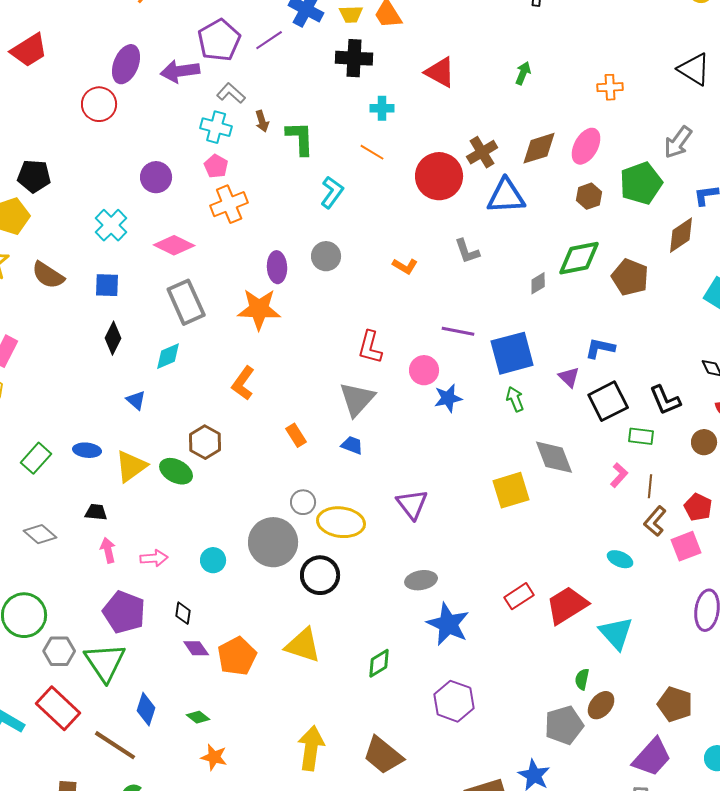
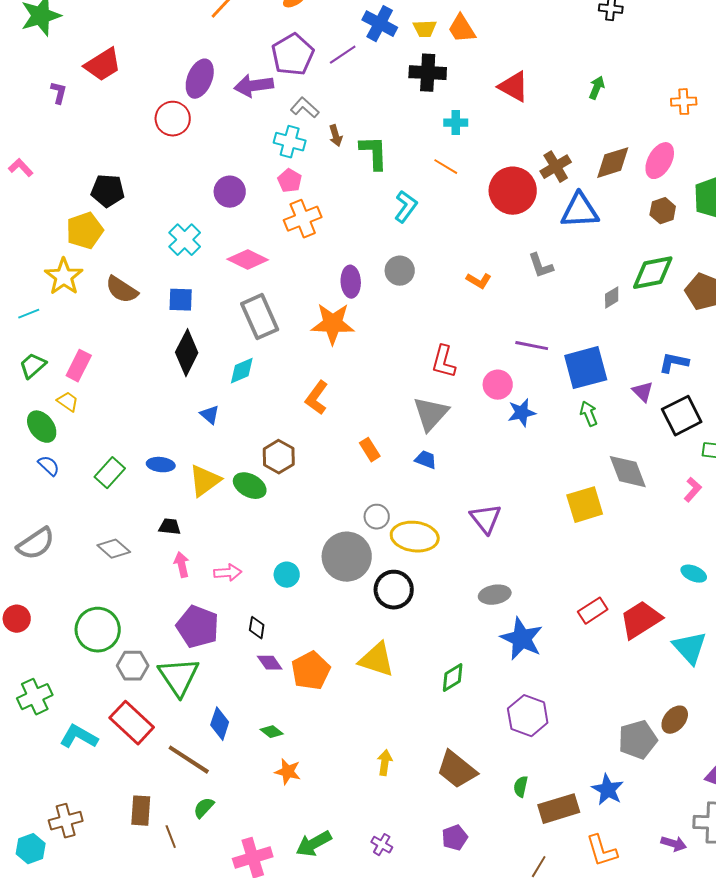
black diamond: (113, 338) -> (187, 353), size x1.4
green semicircle: (582, 679) -> (521, 787), moved
yellow arrow: (311, 748) -> (385, 763), size x0.6

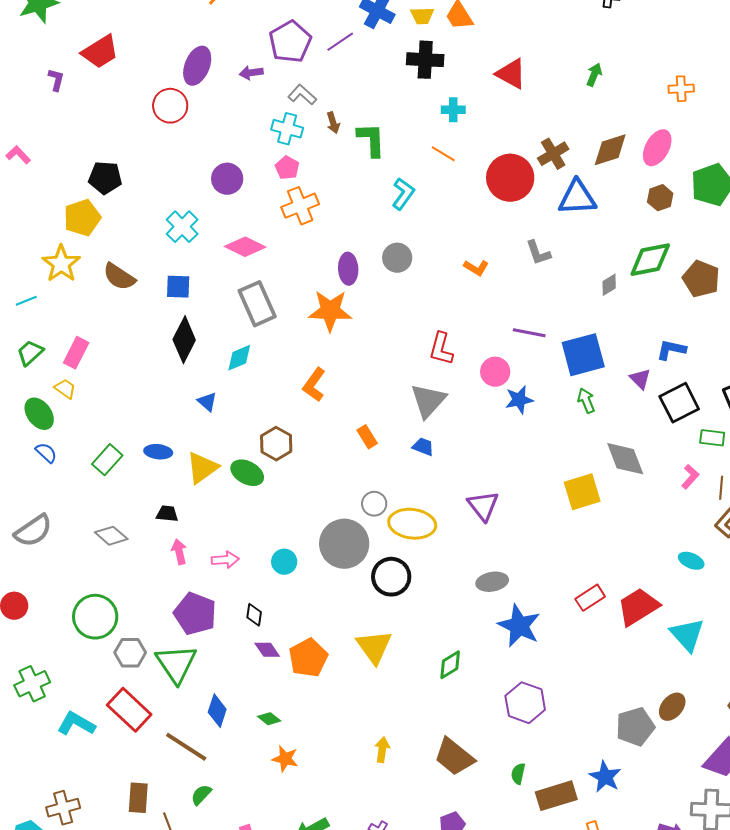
purple arrow: (254, 86) -> (251, 73), size x0.6
yellow triangle: (377, 660) -> (374, 647), turned 36

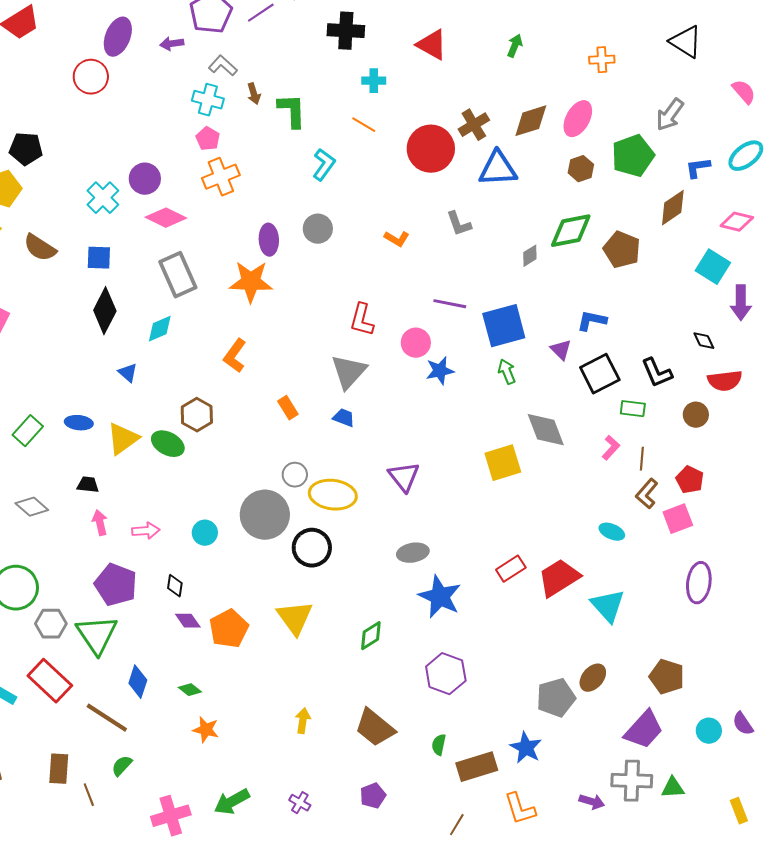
purple circle: (227, 179) -> (145, 179), moved

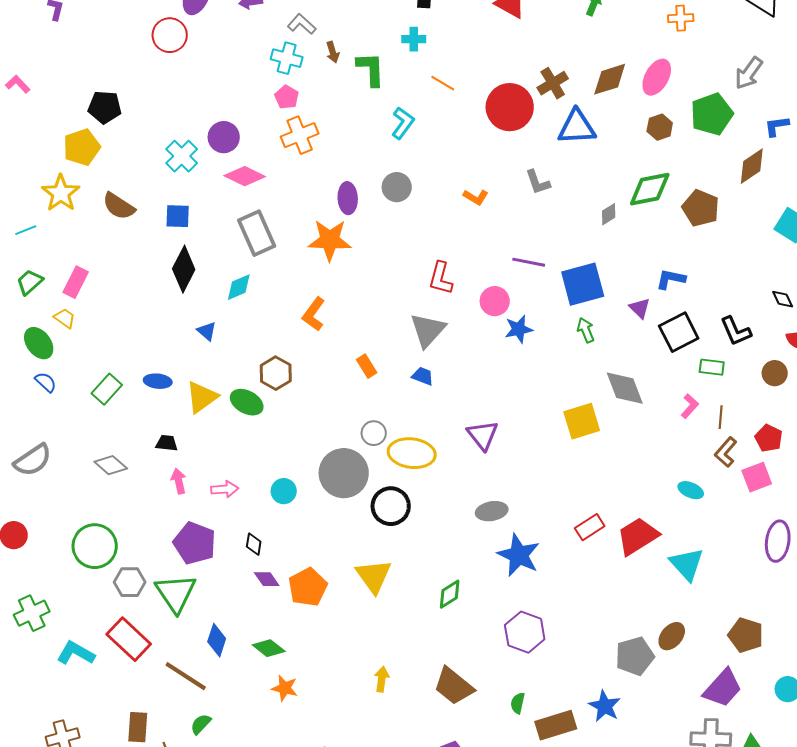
cyan cross: (374, 81) -> (414, 39), moved
green diamond: (190, 690) -> (269, 648), size x1.4

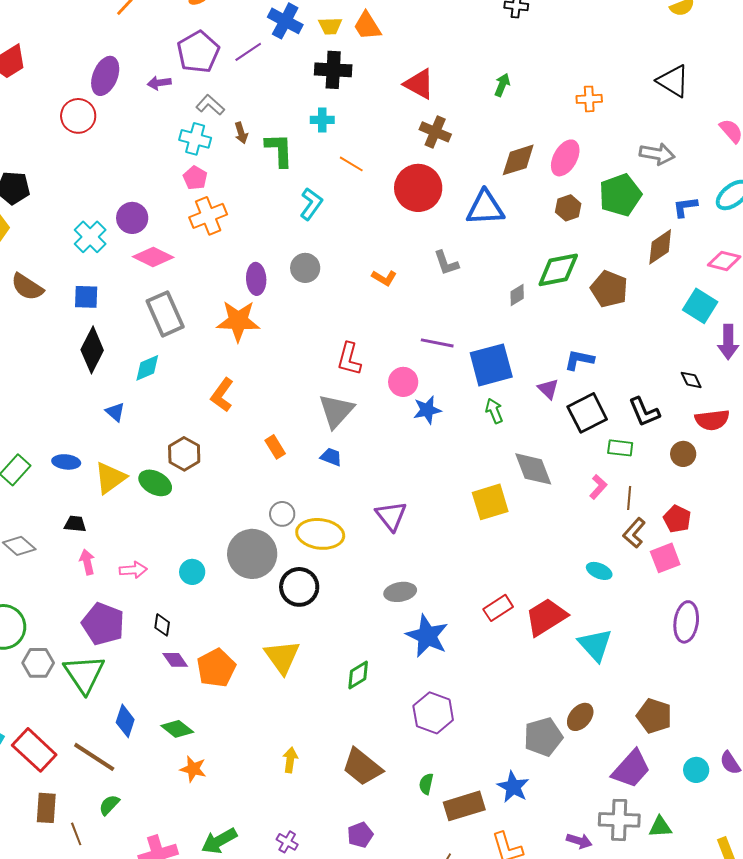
gray arrow: (749, 73) -> (657, 154), turned -116
brown cross: (553, 83) -> (435, 132), moved, turned -36
red rectangle: (129, 639) -> (34, 750), moved

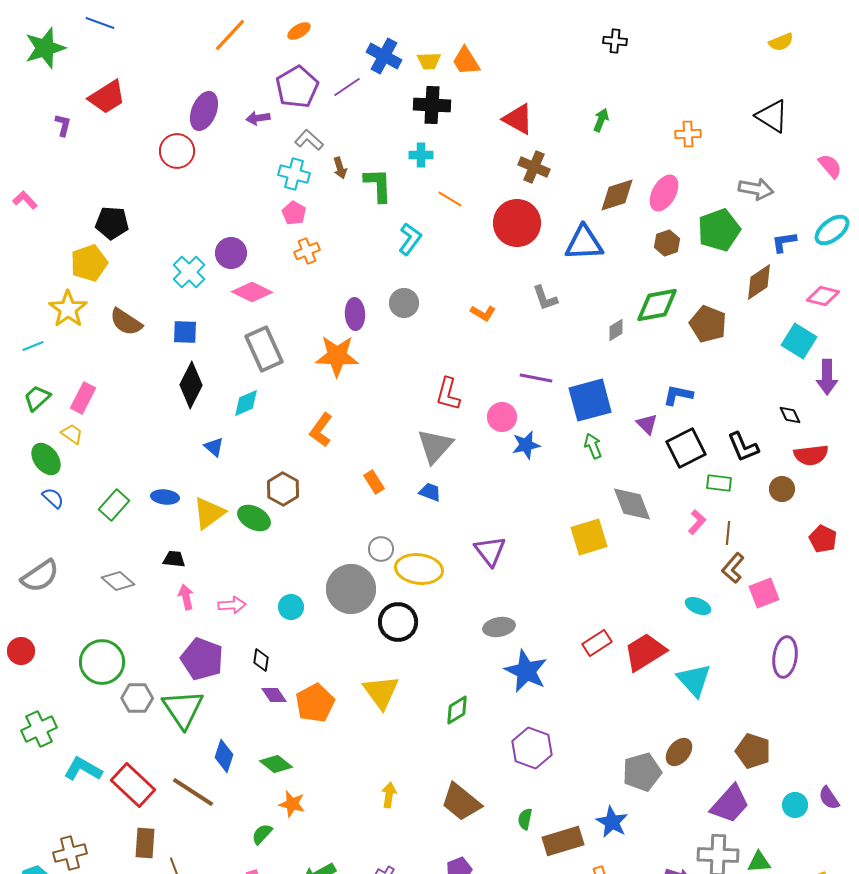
orange cross: (208, 216) -> (307, 251), size x0.7
red pentagon: (677, 519) -> (823, 539), moved
green semicircle: (109, 805) -> (262, 834), moved

